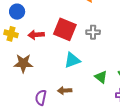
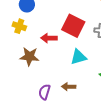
red arrow: (36, 35) -> (49, 38), moved

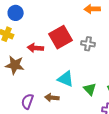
red square: (73, 26) -> (60, 37), turned 30
cyan triangle: (78, 57) -> (66, 79), moved, turned 36

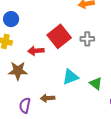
cyan triangle: (66, 79) -> (70, 77), turned -36
brown arrow: (52, 98) -> (48, 98), moved
purple semicircle: (27, 101) -> (25, 105), moved

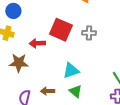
red square: (59, 36) -> (61, 30), turned -30
green triangle: (96, 83) -> (76, 91), moved

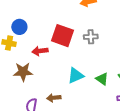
blue circle: (13, 11) -> (19, 27), moved
green triangle: (76, 91) -> (102, 79), moved

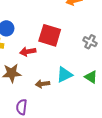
gray cross: (91, 37) -> (90, 42), moved, turned 32
brown arrow: (54, 98) -> (42, 84), moved

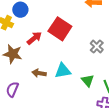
red arrow: (28, 52) -> (34, 38), turned 133

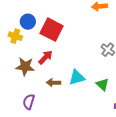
red square: (60, 29) -> (52, 30), moved
red arrow: (34, 38) -> (45, 57), moved

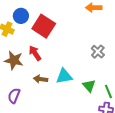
red arrow: (45, 57) -> (35, 53), turned -84

